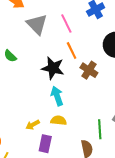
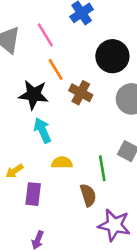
yellow semicircle: (59, 120) -> (62, 163), moved

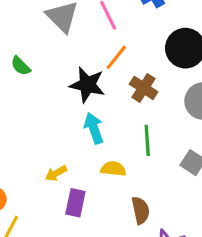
orange line: (56, 69) -> (116, 57), turned 65
green line: (102, 168) -> (147, 140), moved

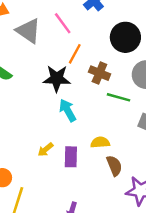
green line: (147, 140) -> (118, 97), moved, turned -60
yellow semicircle: (113, 169) -> (100, 142), moved
purple rectangle: (75, 203) -> (71, 157), moved

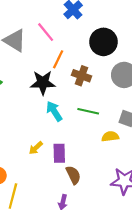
green line: (118, 97) -> (88, 111), moved
yellow semicircle: (100, 142) -> (110, 136), moved
brown semicircle: (114, 166) -> (73, 175), moved

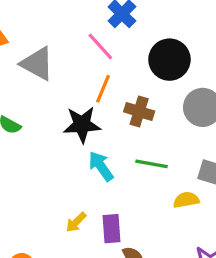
pink line: (46, 32) -> (100, 46), moved

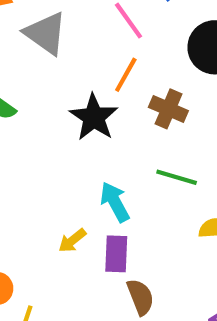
black star: (82, 125) -> (94, 117), turned 30
cyan arrow: (101, 166) -> (115, 202), moved

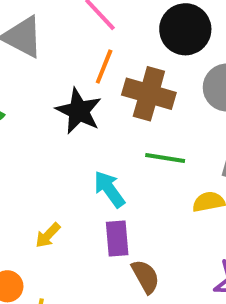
brown cross: (168, 109) -> (149, 94), size x1.4
yellow arrow: (72, 241) -> (48, 235), moved

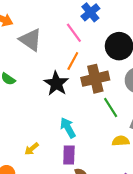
brown cross: (149, 94) -> (95, 79), turned -36
green line: (165, 158) -> (111, 107), moved, turned 42

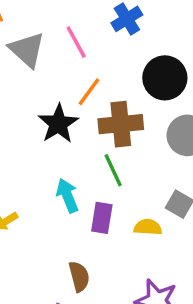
pink line: (74, 33) -> (76, 42), moved
green line: (111, 107) -> (113, 170), moved
purple rectangle: (69, 155) -> (102, 218), moved

